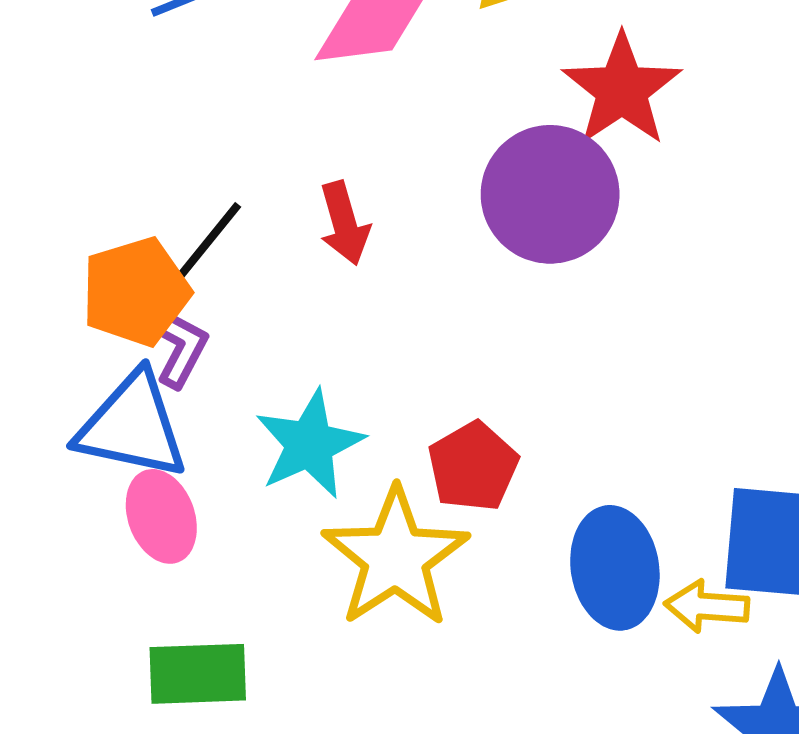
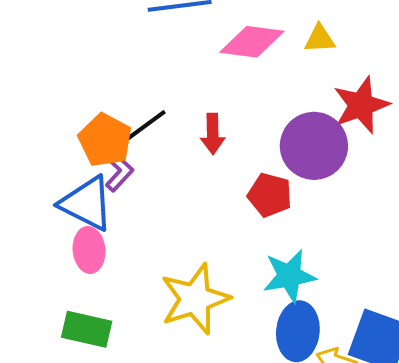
orange pentagon: (136, 292) -> (105, 140), turned 30
cyan star: (310, 444) -> (289, 276), moved
red pentagon: (473, 466) -> (270, 195), moved, turned 30

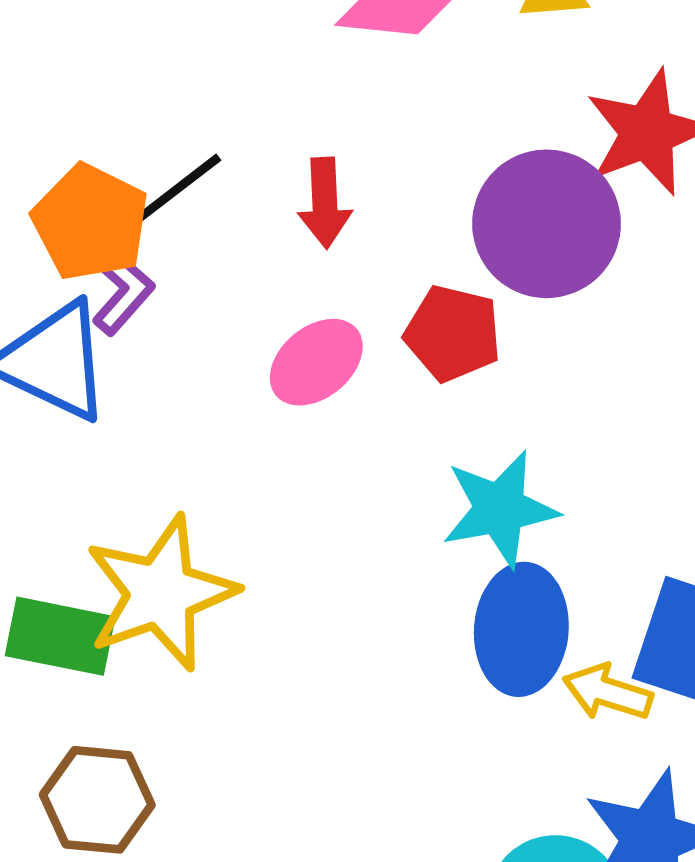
pink ellipse: (89, 250) -> (316, 362), moved, turned 57
yellow star: (195, 299) -> (161, 593), moved

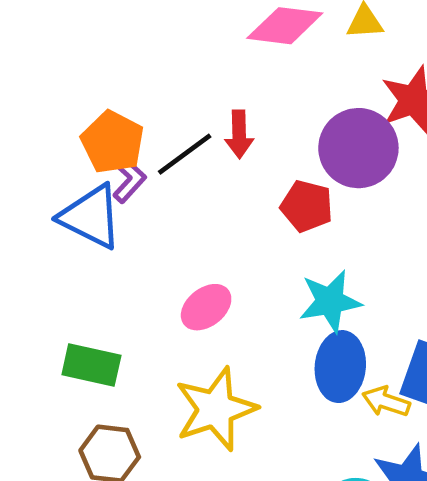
black line: (172, 193) -> (185, 154), moved
pink ellipse: (316, 362) -> (206, 307), moved
yellow star: (161, 593) -> (216, 409), moved

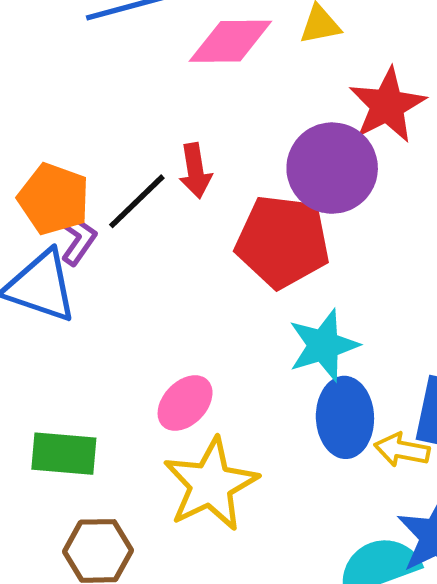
red pentagon: (307, 206) -> (283, 241), size x1.6
pink ellipse: (206, 307) -> (185, 403), moved

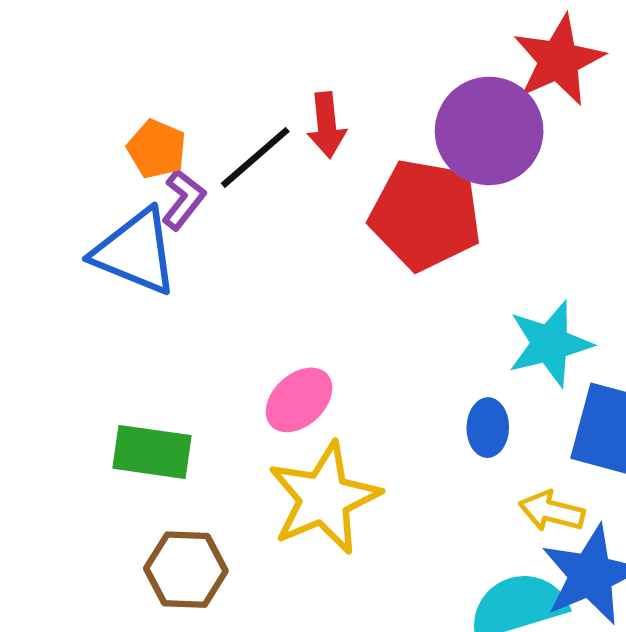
orange pentagon: (54, 199) -> (157, 149), size x0.7
cyan star: (323, 345) -> (550, 344), moved
blue ellipse: (345, 417) -> (488, 428), size x0.6
yellow arrow: (402, 450) -> (552, 511), moved

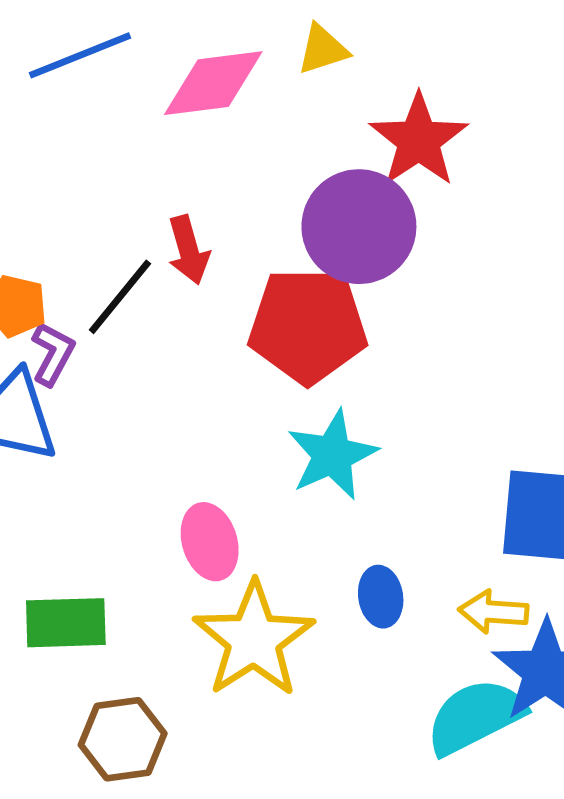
cyan star: (550, 344) -> (332, 455), moved
pink ellipse: (299, 400) -> (210, 542), turned -54
blue ellipse: (488, 428) -> (381, 597), moved

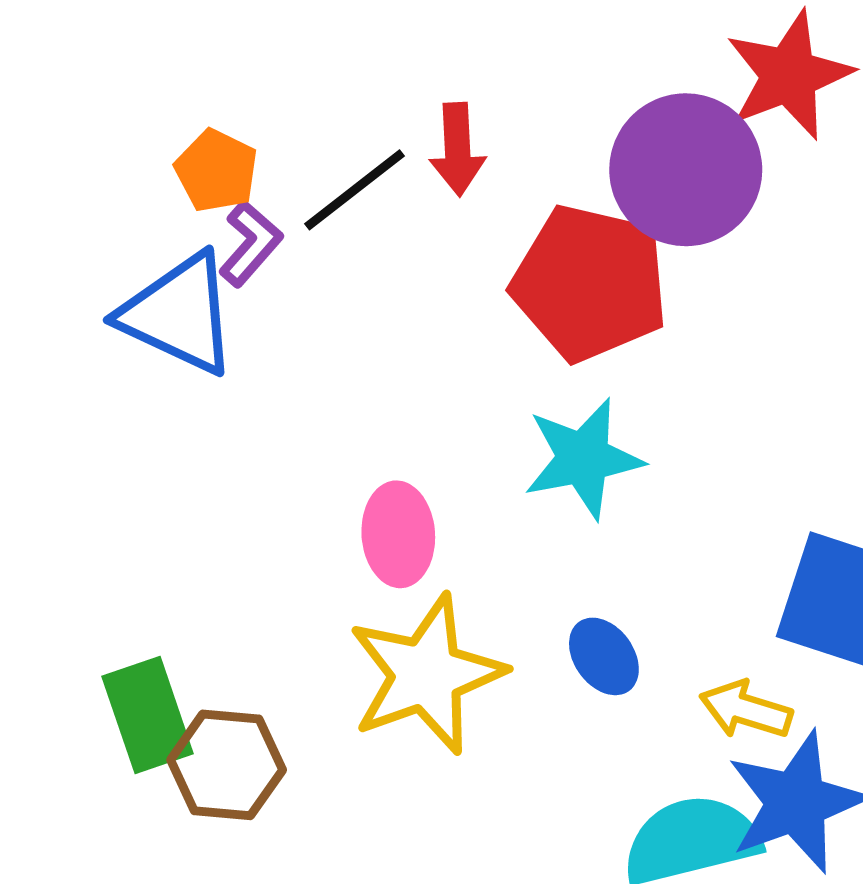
blue ellipse: (381, 597) -> (604, 656), turned -40
green rectangle: (66, 623) -> (148, 715), moved, turned 60

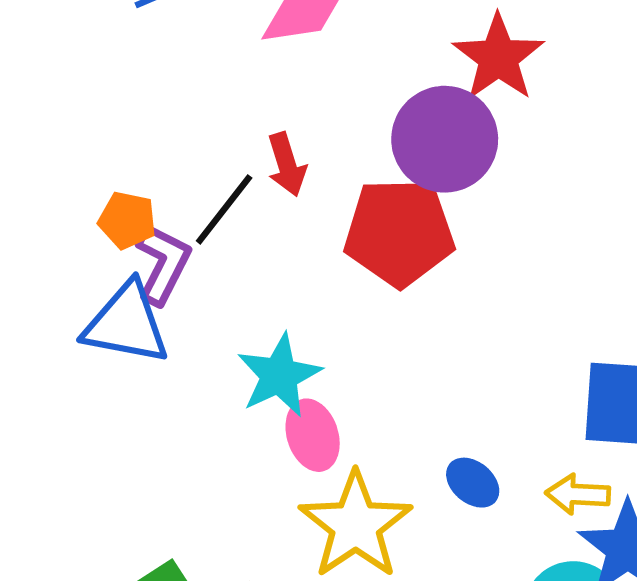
purple L-shape: (251, 244) -> (163, 264), size x1.4
cyan star: (583, 458) -> (279, 375), moved

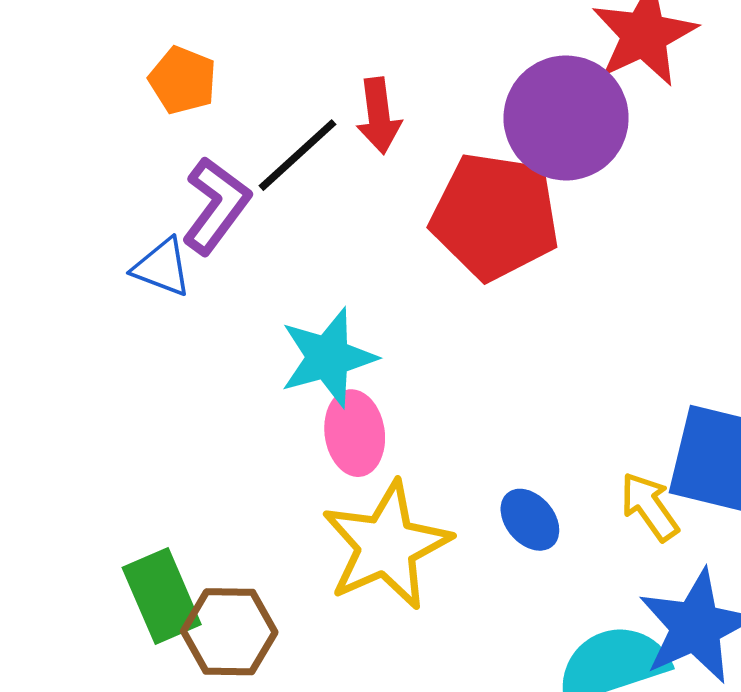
orange pentagon: (127, 220) -> (183, 80), moved
blue triangle: (126, 324) -> (162, 267), size x0.6
yellow arrow: (578, 494) -> (649, 506), moved, turned 42

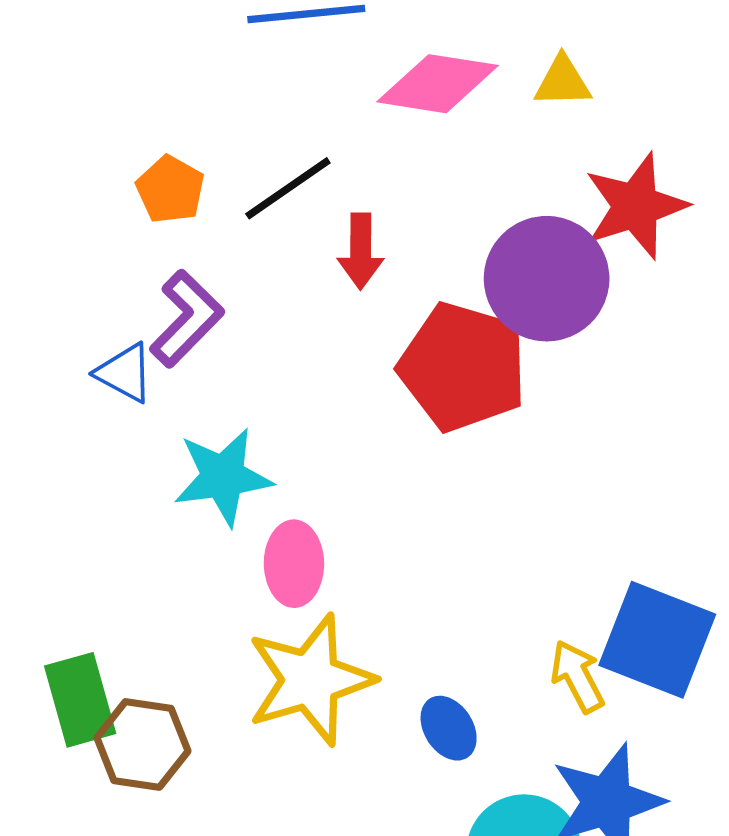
black line: (297, 155) -> (288, 188), moved
cyan star: (328, 357) -> (223, 477), moved
blue ellipse: (530, 520) -> (449, 728), moved

